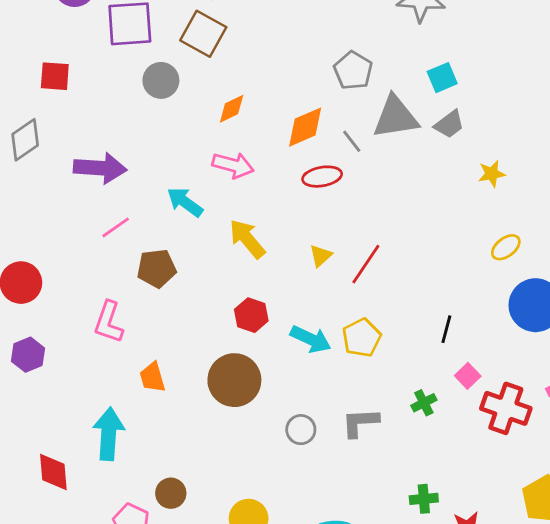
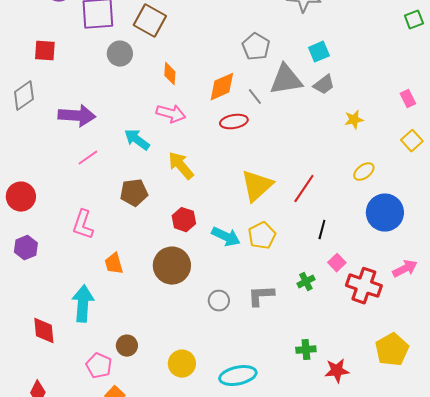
orange diamond: (232, 109) -> (170, 74), turned -60
yellow triangle: (321, 256) -> (257, 186), moved, size x2.0
red line: (366, 264) -> (304, 189), moved
brown pentagon: (157, 268) -> (134, 193), moved

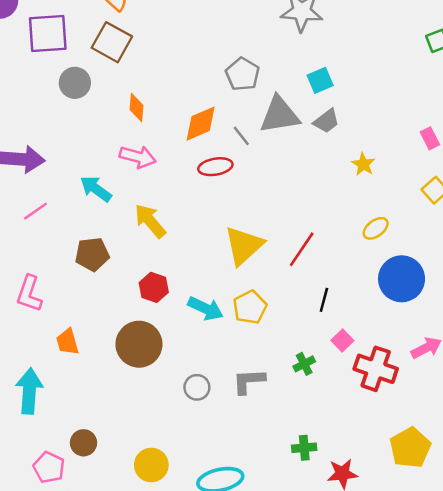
yellow star: (354, 120) -> (363, 164), turned -30

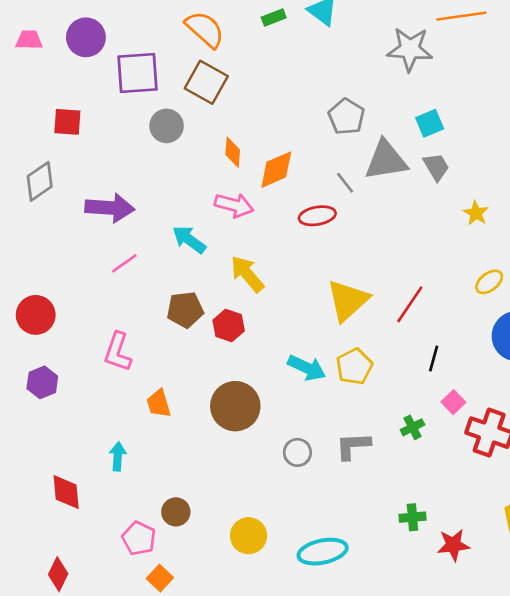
gray trapezoid: (326, 121) -> (436, 167), turned -84
orange diamond: (201, 124) -> (276, 170), moved
red hexagon: (154, 287) -> (229, 326), moved
cyan arrow: (29, 391) -> (118, 456), size x0.6

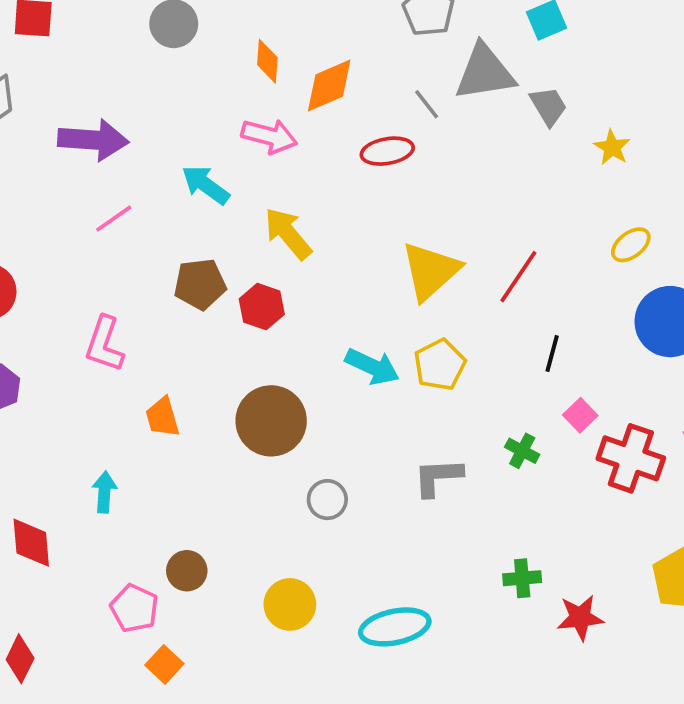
gray trapezoid: (436, 167) -> (548, 106), moved
green cross: (412, 427) -> (522, 451), turned -35
gray circle: (297, 452) -> (327, 500), moved

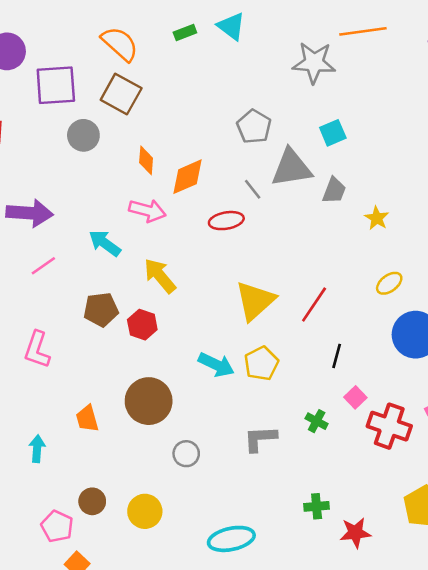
gray trapezoid: (548, 106) -> (334, 191), turned 52
orange trapezoid: (162, 417) -> (87, 419), moved
yellow circle: (290, 604) -> (145, 511), moved

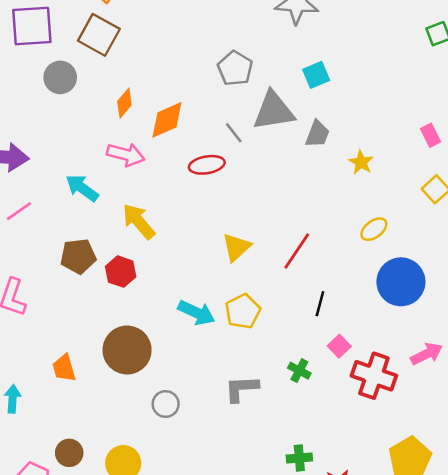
orange diamond: (146, 160) -> (124, 103), turned 36
yellow triangle: (255, 301) -> (236, 247), size x0.7

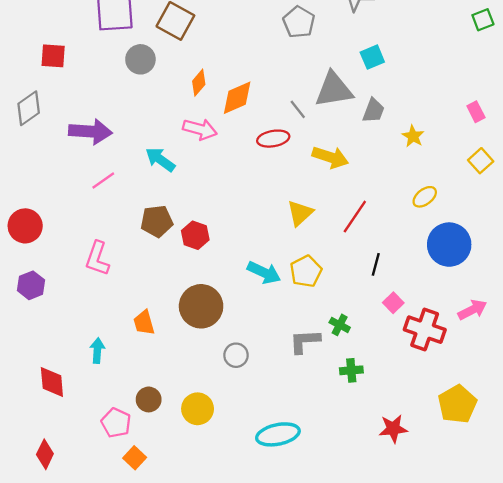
gray pentagon: (235, 68) -> (299, 22), moved
yellow arrow: (139, 221) -> (330, 157), moved, turned 148
green cross: (299, 371) -> (340, 325), moved
green cross: (299, 458) -> (351, 370), moved

